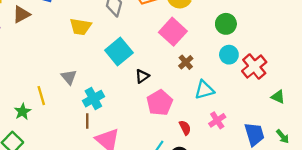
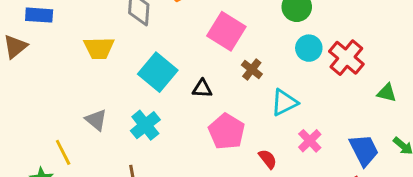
black triangle: (142, 76) -> (202, 89), moved, turned 48
cyan cross: (93, 99) -> (145, 125), moved

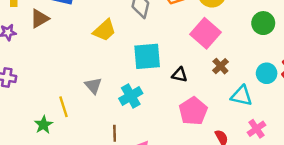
yellow trapezoid: (99, 48) -> (104, 30), turned -50
cyan circle: (309, 48) -> (267, 73), moved
cyan square: (158, 72) -> (147, 56), turned 36
cyan triangle: (284, 102) -> (242, 96), turned 30

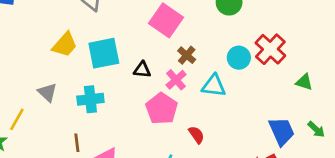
yellow trapezoid: (104, 30) -> (65, 45), moved
cyan cross: (131, 96) -> (90, 99), turned 30
yellow line: (64, 107) -> (17, 119), turned 54
pink cross: (257, 129) -> (176, 80), moved

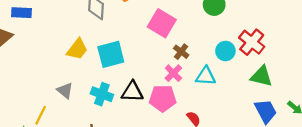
black triangle: (142, 70) -> (132, 92), moved, size x1.5
green triangle: (304, 82) -> (261, 76), moved, size x1.5
cyan cross: (90, 99) -> (102, 94), turned 30
pink pentagon: (162, 109) -> (163, 98), turned -30

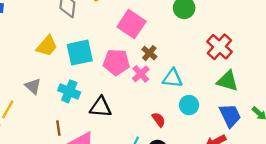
cyan circle: (225, 51) -> (189, 105), moved
black triangle: (132, 92) -> (101, 107), moved
pink pentagon: (163, 98) -> (116, 62), moved

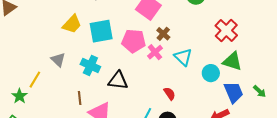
cyan triangle: (172, 78) -> (183, 57), turned 36
cyan circle: (189, 105) -> (211, 73), moved

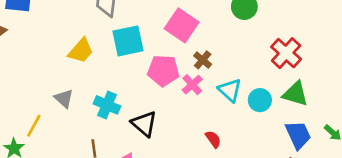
cyan square: (101, 31) -> (128, 41), moved
cyan circle: (211, 73) -> (260, 100), moved
black triangle: (118, 80) -> (144, 124), turned 35

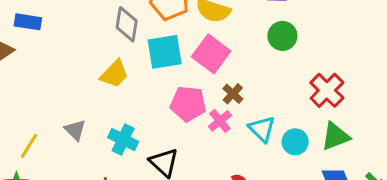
cyan square: (128, 41) -> (165, 52), moved
yellow trapezoid: (81, 51) -> (114, 74), moved
green triangle: (295, 94) -> (335, 136), turned -40
yellow line: (34, 126) -> (29, 146), moved

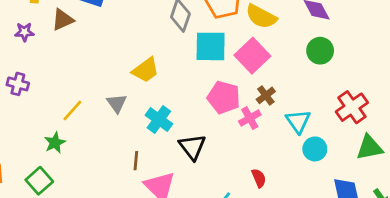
yellow trapezoid: (114, 74) -> (146, 70), moved
cyan triangle: (262, 129) -> (298, 121), moved
green triangle: (335, 136) -> (369, 148), moved

